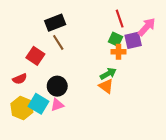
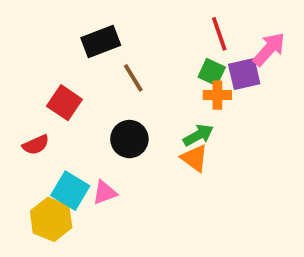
brown line: (58, 42) -> (133, 78), moved
black circle: (57, 86) -> (129, 139), moved
yellow hexagon: (22, 108) -> (51, 219), moved

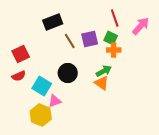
purple square: (244, 74) -> (90, 39), moved
red square: (64, 103) -> (21, 54), moved, turned 30
cyan square: (70, 191) -> (42, 86), moved
yellow hexagon: (51, 219) -> (41, 115), moved

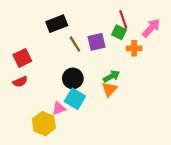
green square: (111, 38) -> (119, 32), moved
orange cross: (114, 50) -> (134, 48), moved
orange triangle: (102, 83) -> (109, 89), turned 35
cyan square: (42, 86) -> (75, 99), moved

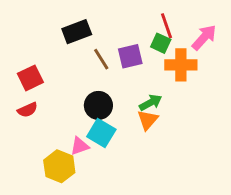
orange cross: (134, 48) -> (181, 65), size x1.5

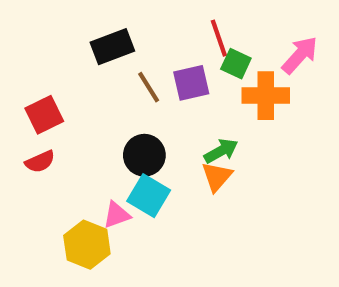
red line: (166, 26) -> (219, 38), moved

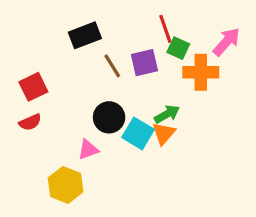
cyan square: (149, 196) -> (138, 133), moved
pink triangle: (117, 215) -> (88, 150), moved

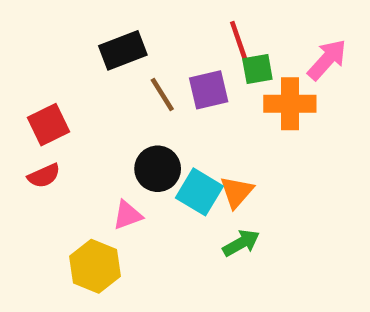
green square: (178, 48) -> (257, 69), turned -35
green arrow: (167, 114) -> (241, 243), moved

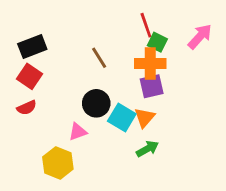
black rectangle: (123, 50) -> (32, 46), moved
green square: (257, 69) -> (157, 42), turned 36
purple square: (209, 90) -> (152, 86), moved
orange cross: (290, 104) -> (150, 64), moved
red square: (49, 125) -> (29, 76), turned -30

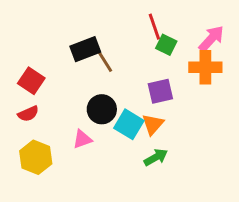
black rectangle: (32, 46) -> (85, 49), moved
orange cross: (150, 64) -> (205, 67), moved
yellow hexagon: (58, 163) -> (36, 157), moved

